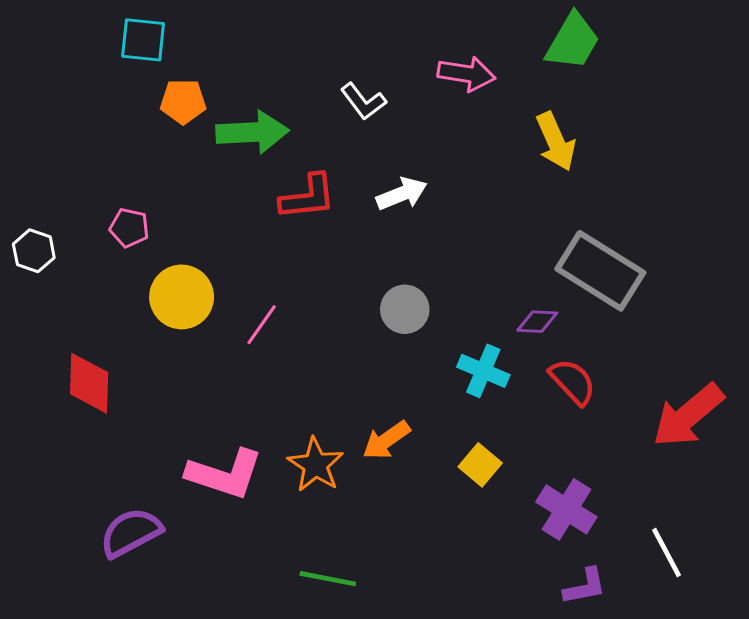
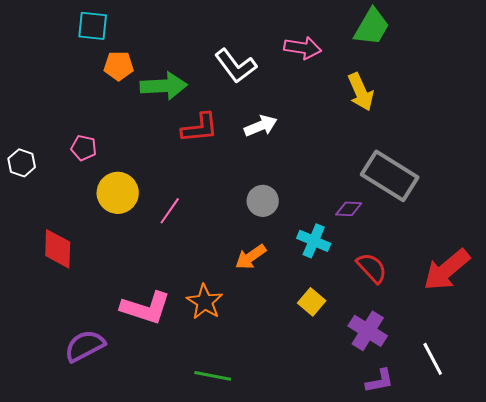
white L-shape: (363, 101) -> (236, 66), size x1.4
red semicircle: (573, 382) -> (372, 268), moved
orange arrow: (386, 440) -> (251, 257), moved

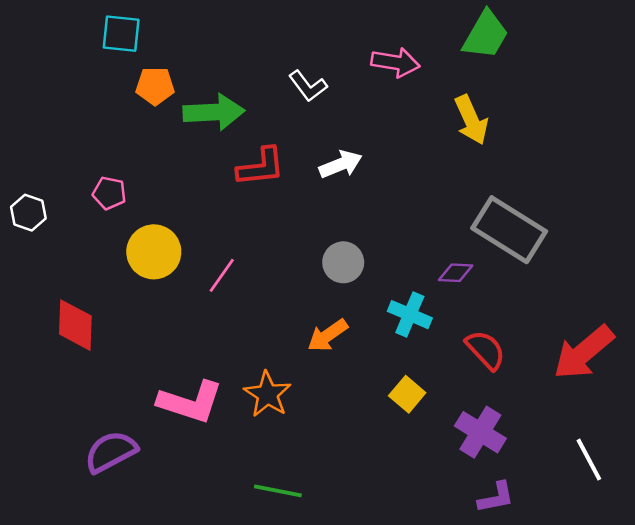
white L-shape: (236, 66) -> (308, 86), size x0.7
white line: (433, 359) -> (589, 460), moved

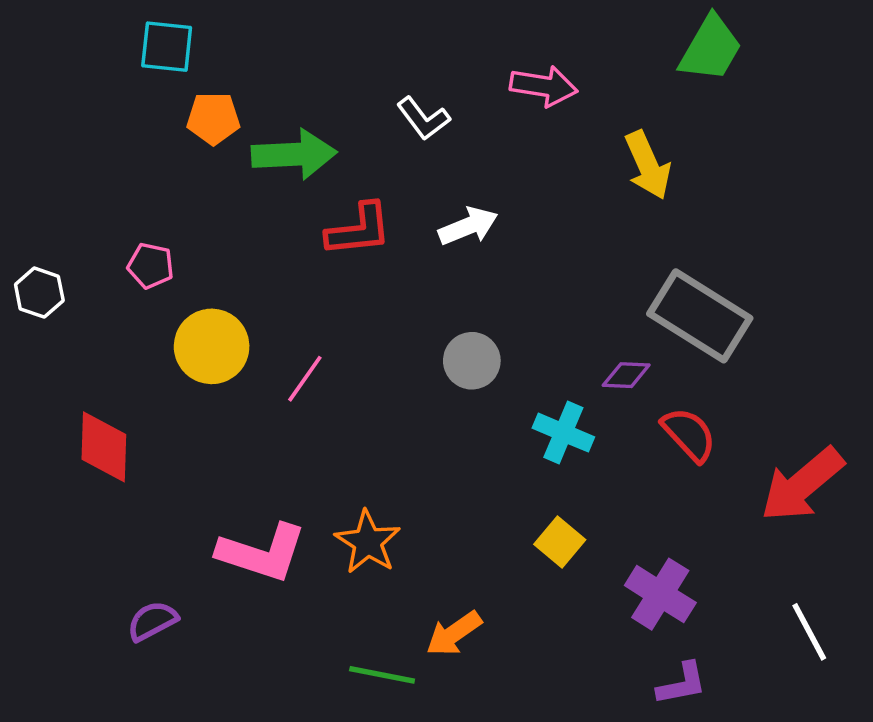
green trapezoid: (486, 35) -> (711, 48), moved
orange arrow: (328, 335) -> (454, 634), moved
red semicircle: (486, 350) -> (689, 434), moved
purple semicircle: (111, 452) -> (152, 621), size x0.7

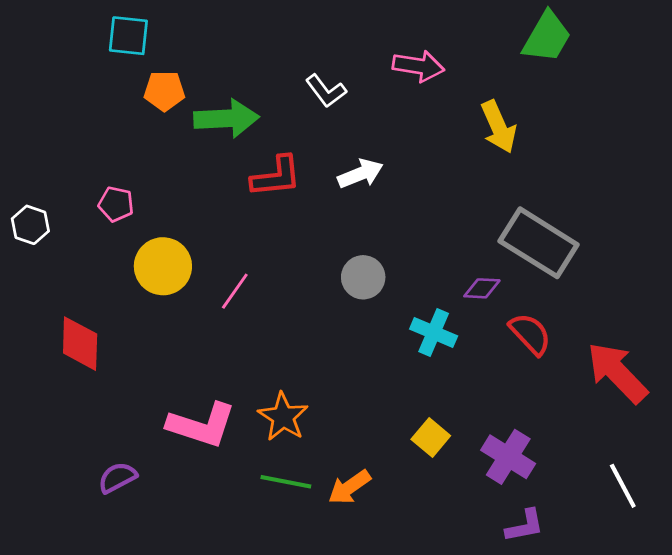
red arrow: (802, 485) -> (617, 373), turned 86
yellow square: (560, 542) -> (431, 437), moved
green line: (382, 675) -> (286, 482), moved

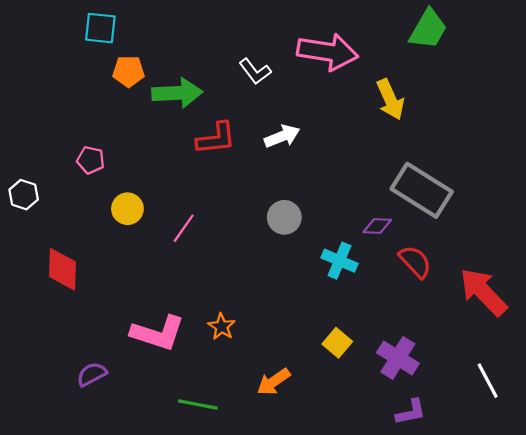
pink arrow: (418, 66) -> (328, 52), size x1.5
white hexagon: (30, 225) -> (24, 195), moved
yellow circle: (163, 266) -> (127, 209), size x0.7
orange star: (283, 417) -> (222, 327), size x0.7
green line: (286, 482) -> (198, 404), moved

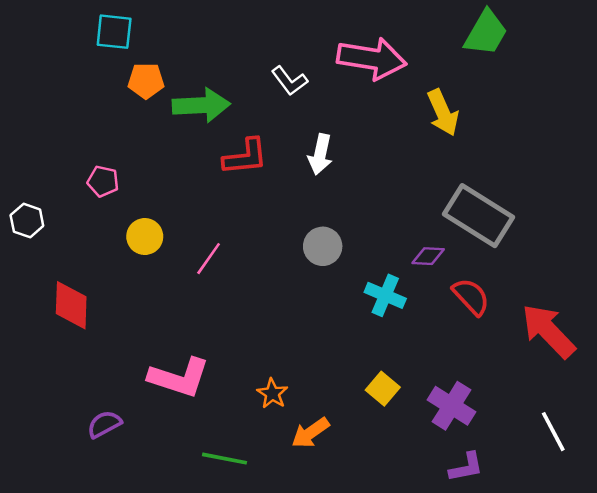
white arrow: (282, 136) -> (320, 154), turned 124
orange star: (222, 327) -> (272, 394), moved

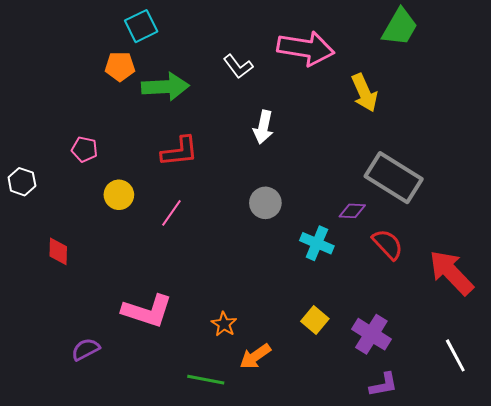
cyan square: (114, 32) -> (141, 26), moved, turned -32
red L-shape: (245, 157) -> (180, 151), moved
red diamond: (71, 305) -> (58, 251), size x0.7
green line: (224, 459) -> (206, 380), moved

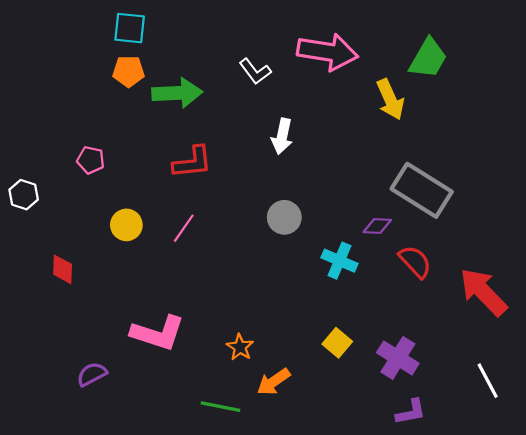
cyan square: (141, 26) -> (130, 28), moved, turned 32
green trapezoid: (400, 27) -> (428, 58), moved
yellow circle: (119, 195) -> (126, 225), moved

